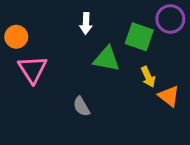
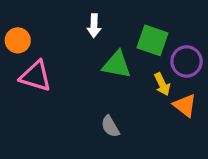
purple circle: (170, 19) -> (187, 61), moved
pink triangle: (33, 69) -> (36, 76), turned -40
gray semicircle: (81, 106) -> (110, 126), moved

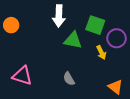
white arrow: (94, 26) -> (59, 16), size x1.5
pink triangle: (36, 76) -> (22, 76), moved
orange triangle: (185, 105) -> (116, 87), moved

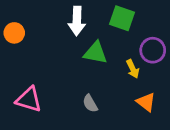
green square: (95, 25) -> (122, 18), moved
orange triangle: (116, 87) -> (146, 102), moved

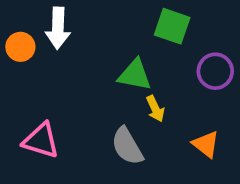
white arrow: (77, 21) -> (58, 28), moved
yellow arrow: (133, 69) -> (155, 109), moved
gray semicircle: (90, 103) -> (127, 146), size x1.5

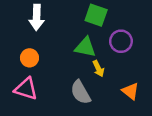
green square: (172, 26) -> (96, 15), moved
orange circle: (20, 47) -> (29, 58), moved
purple circle: (215, 71) -> (121, 41), moved

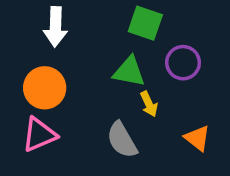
orange circle: (29, 58) -> (45, 88), size x1.5
pink triangle: (26, 89) -> (39, 135), turned -40

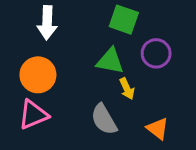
orange triangle: (197, 138) -> (158, 129), moved

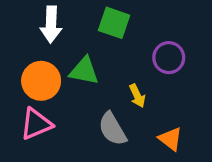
green square: (124, 20) -> (114, 23), moved
green triangle: (110, 61) -> (84, 71), moved

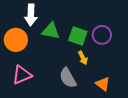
green square: (114, 23) -> (78, 36), moved
green triangle: (84, 71) -> (51, 31), moved
orange circle: (41, 81) -> (16, 40), moved

